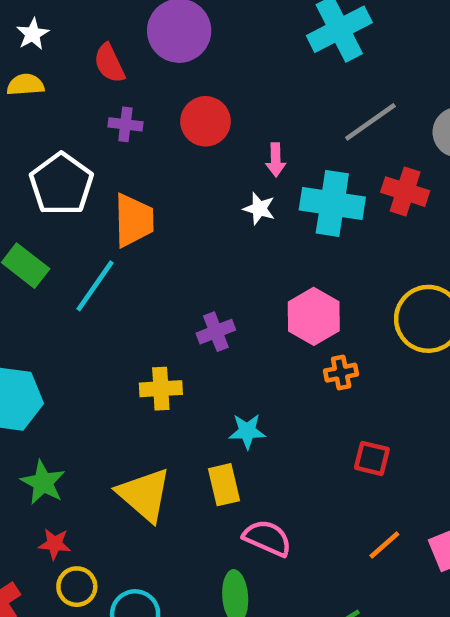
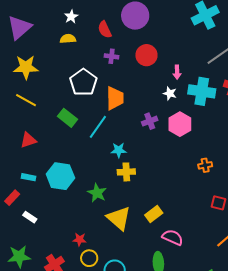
pink hexagon: (314, 316) -> (180, 124), moved
purple cross: (216, 332) -> (150, 121), moved
cyan star: (247, 431) -> (119, 150), moved
green star: (43, 483) -> (97, 193), moved
yellow rectangle: (224, 485) -> (154, 214), turned 66

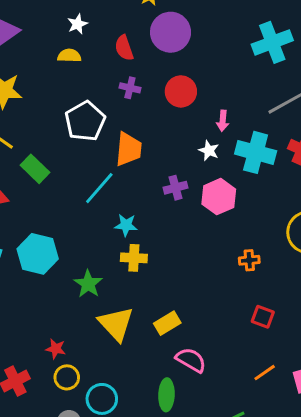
green rectangle: (68, 118) -> (35, 169), moved

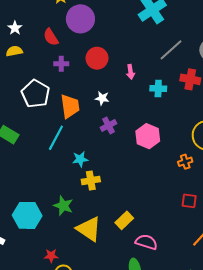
white star: (209, 151) -> (102, 98), moved
cyan cross: (256, 152) -> (158, 88), size x0.6
pink hexagon: (219, 197) -> (148, 136), moved
cyan hexagon: (38, 254) -> (27, 215), moved
orange cross: (249, 260) -> (185, 162), moved

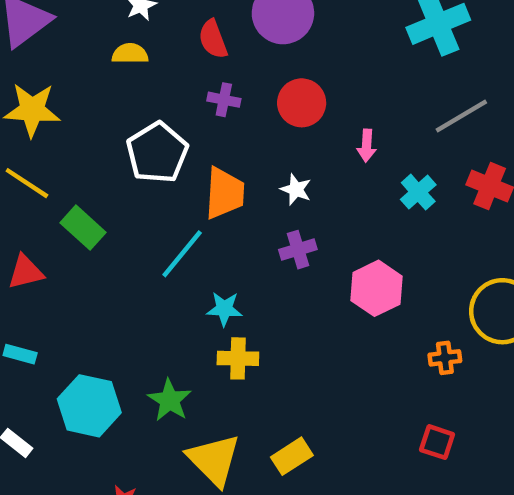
cyan cross: (158, 88) -> (418, 192), turned 35

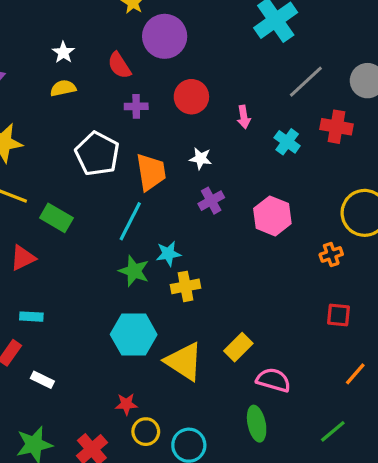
green star: (170, 400) -> (134, 271), moved
cyan hexagon: (89, 406) -> (134, 334), moved

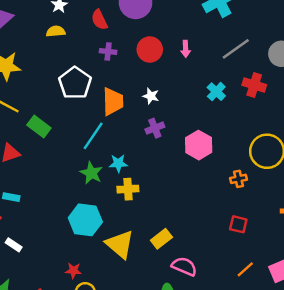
pink arrow: (244, 117) -> (186, 49), moved

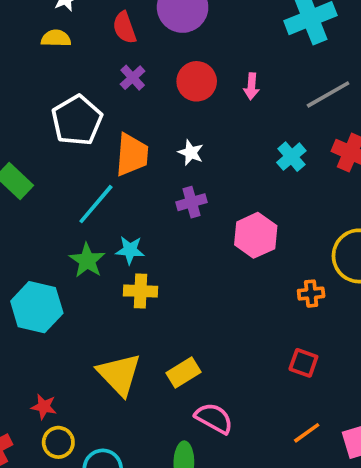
purple cross: (108, 52) -> (133, 78), turned 35
cyan hexagon: (85, 220) -> (37, 307), moved

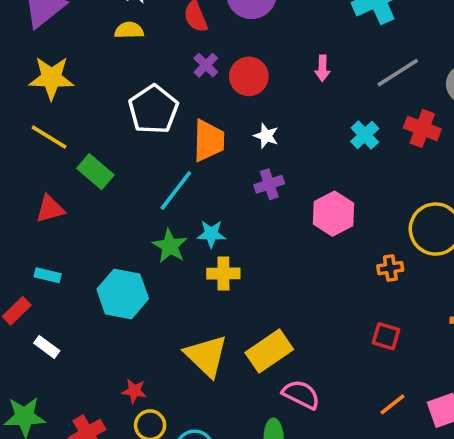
red circle: (197, 81) -> (249, 76), moved
yellow rectangle: (184, 372) -> (269, 351), size x1.4

